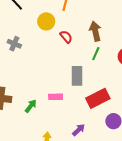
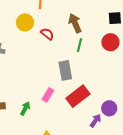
pink rectangle: (56, 97) -> (48, 95), turned -48
red rectangle: (98, 98) -> (78, 96), moved
purple arrow: (79, 130) -> (96, 121), moved

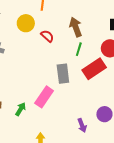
pink rectangle: (48, 95) -> (44, 97), size x1.5
red rectangle: (78, 96) -> (94, 69), moved
purple arrow: (96, 121) -> (82, 125), moved, turned 120

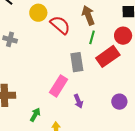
red semicircle: (47, 36) -> (60, 25), size x1.5
green arrow: (21, 109) -> (35, 115), moved
purple arrow: (82, 125) -> (78, 101), moved

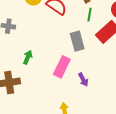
green arrow: (35, 115) -> (28, 57), moved

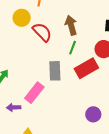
purple arrow: (83, 80) -> (14, 107), moved, turned 104

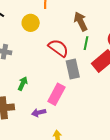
red semicircle: (42, 32) -> (58, 48), moved

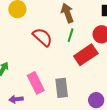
gray rectangle: (73, 69) -> (62, 88), moved
pink rectangle: (56, 94) -> (36, 83), turned -60

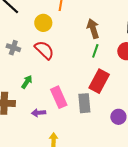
red semicircle: (42, 37) -> (44, 50), moved
red rectangle: (86, 55) -> (99, 81), moved, turned -30

